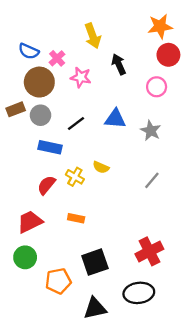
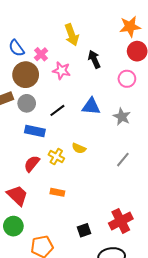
blue semicircle: (29, 51) -> (16, 48), turned 30
red trapezoid: (30, 222) -> (17, 195), turned 70
black square: (95, 262) -> (84, 230), moved, size x0.6

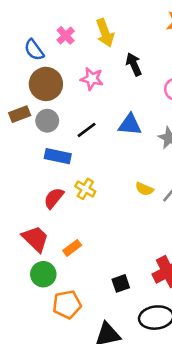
pink cross: (41, 54) -> (66, 35), moved
yellow semicircle: (79, 148) -> (144, 189), moved
orange rectangle: (57, 192) -> (72, 248), moved, turned -48
green circle: (13, 226) -> (43, 274), moved

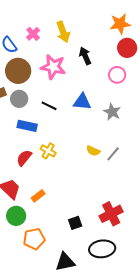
pink star: (92, 79) -> (53, 67), size x1.4
black line: (87, 130) -> (49, 106), turned 63

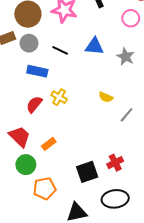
gray line: (113, 154) -> (127, 115), moved
red cross: (111, 214) -> (115, 163), moved, size x0.7
black square: (75, 223) -> (87, 172), size x1.5

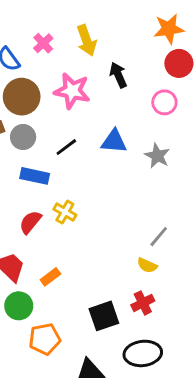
black line: (60, 50) -> (66, 147), turned -63
yellow semicircle: (106, 97) -> (147, 265), moved

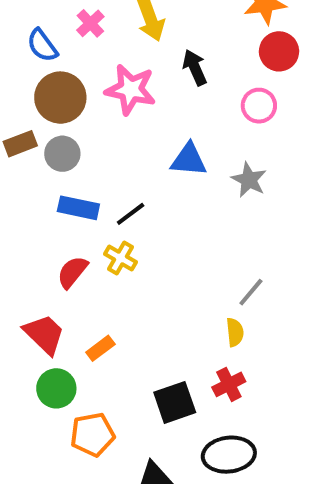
black line: (66, 147) -> (131, 214), moved
yellow semicircle: (147, 265) -> (235, 332), turned -120

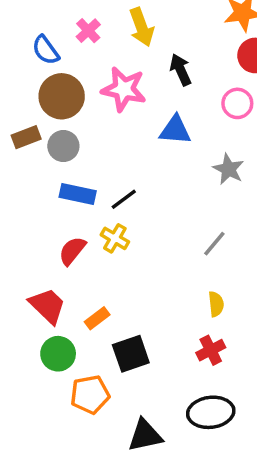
blue triangle: (189, 160) -> (175, 130), moved
gray line: (251, 292) -> (214, 244), moved
black square: (175, 402) -> (131, 354), moved

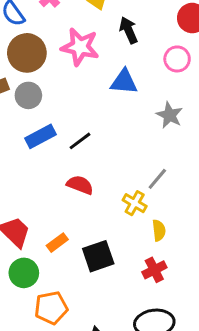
blue rectangle: (78, 194) -> (41, 136), turned -40
yellow cross: (115, 238) -> (135, 203), moved
red semicircle: (72, 251) -> (80, 185), moved, turned 72
black square: (131, 354) -> (98, 256), moved

